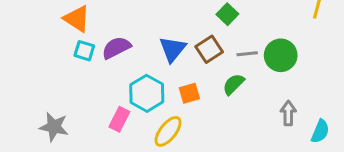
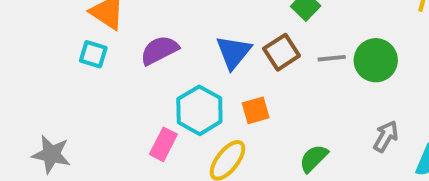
cyan square: (84, 51) -> (93, 54), moved
green semicircle: (233, 84) -> (314, 158), moved
gray arrow: (288, 113) -> (386, 136), turned 30
gray star: (54, 127) -> (51, 154), moved

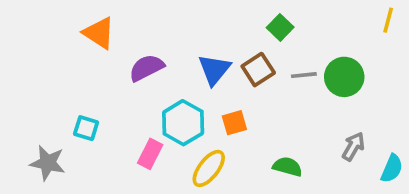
cyan square: (93, 54) -> (86, 128), moved
green semicircle: (314, 158) -> (287, 167), turned 60

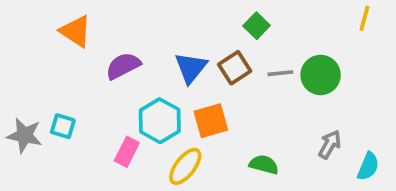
orange square: (234, 123) -> (211, 121), size x1.4
gray star: (48, 163) -> (24, 135), moved

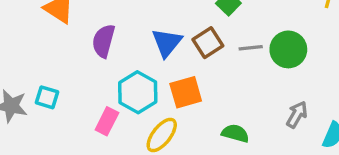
purple semicircle: (123, 66) -> (104, 41), turned -48

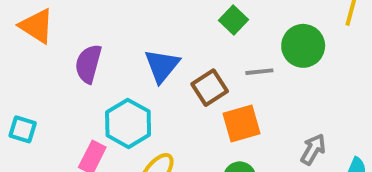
brown square: (208, 43) -> (210, 88), moved
green circle: (288, 49) -> (303, 46), moved
orange square: (186, 92) -> (241, 123), moved

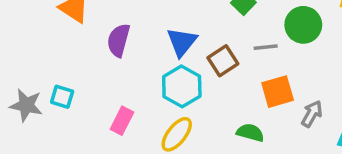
cyan hexagon: (128, 123) -> (182, 86), moved
orange square: (241, 123) -> (278, 92), moved

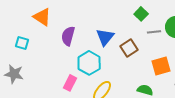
gray line: (266, 47) -> (154, 32), moved
cyan hexagon: (182, 86) -> (89, 63), moved
cyan square: (62, 97) -> (22, 43), moved

